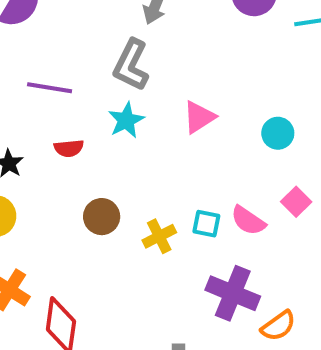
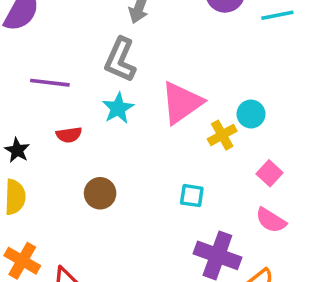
pink triangle: (199, 117) -> (182, 103), size x1.5
pink semicircle: (248, 221) -> (271, 220), moved
yellow cross: (159, 236) -> (222, 135), moved

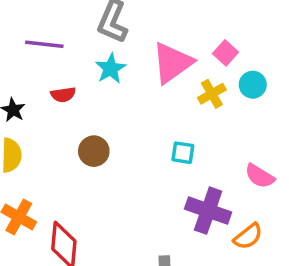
cyan circle: (251, 114) -> (253, 85), moved
pink square: (269, 173) -> (225, 53), moved

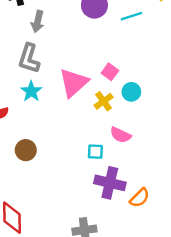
cyan square: (183, 153) -> (95, 152), moved
pink semicircle: (260, 176) -> (121, 135), moved

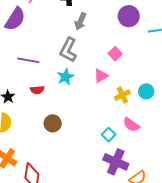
pink square: (110, 72) -> (115, 54), moved
pink triangle: (74, 83) -> (101, 76), size x0.6
cyan square: (95, 152) -> (109, 135), turned 32

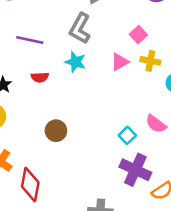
cyan star: (65, 77) -> (75, 62), turned -30
yellow cross: (122, 95) -> (150, 61), moved, turned 35
brown circle: (53, 123) -> (56, 131), moved

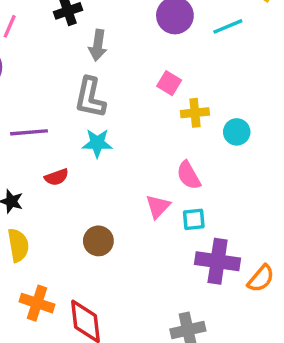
pink triangle: (120, 62) -> (158, 206), moved
pink semicircle: (156, 124) -> (189, 175), moved, turned 40
cyan square: (127, 135) -> (194, 219), turned -35

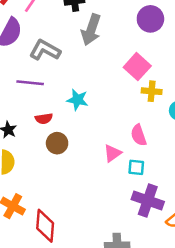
gray arrow: (98, 45) -> (91, 30), size x1.4
pink square: (169, 83) -> (137, 67), size x1.5
gray L-shape: (90, 98) -> (45, 50), moved, turned 96
brown circle: (98, 241) -> (57, 143), moved

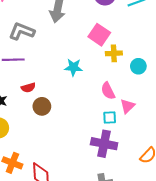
cyan star: (78, 100) -> (73, 67), moved
pink triangle: (112, 153) -> (127, 106), moved
purple cross: (148, 201) -> (104, 144), moved

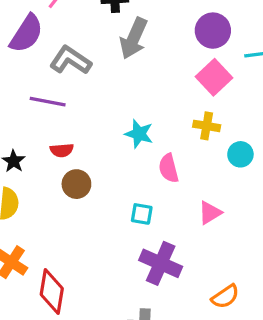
pink square: (99, 35) -> (214, 77), moved
pink semicircle: (108, 91) -> (169, 168), moved
cyan square: (110, 118) -> (142, 214), moved

